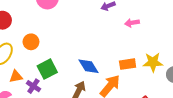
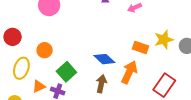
orange rectangle: (128, 64) -> (140, 48), turned 42

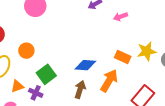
blue diamond: (104, 59) -> (85, 65), turned -45

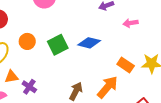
blue diamond: (85, 65) -> (89, 43), moved
green square: (46, 74) -> (58, 45), moved

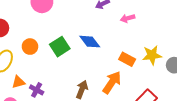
blue diamond: (89, 43) -> (90, 42), turned 45

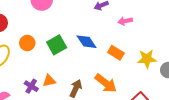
orange rectangle: (127, 59) -> (116, 53), moved
orange triangle: (18, 82) -> (49, 81), moved
orange arrow: (112, 82) -> (106, 83), turned 90

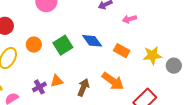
purple cross: (31, 86) -> (39, 87), turned 32

